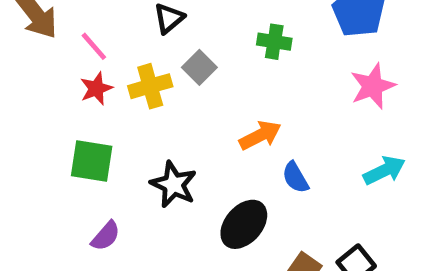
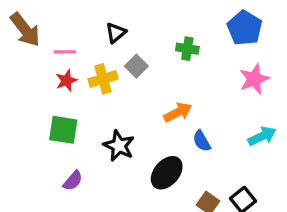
pink line: (94, 46) -> (65, 52), turned -50

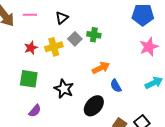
blue pentagon: (245, 28) -> (143, 15), turned -30
green cross: (187, 49) -> (94, 35), moved
pink line: (65, 52) -> (30, 15), moved

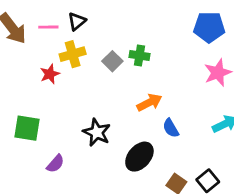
black triangle: (62, 18) -> (77, 21), moved
yellow cross: (54, 47) -> (73, 54), moved
green square: (29, 79) -> (27, 128), moved

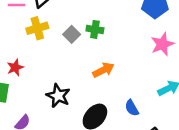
red star: (50, 74) -> (15, 67), moved
blue semicircle: (171, 128) -> (132, 108), moved

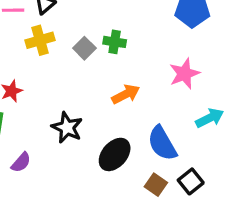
pink star: (162, 44) -> (184, 74), moved
blue semicircle: (132, 108) -> (162, 143), size x1.6

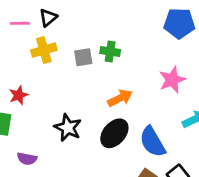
gray square: (84, 48) -> (83, 57), turned 36
black ellipse: (115, 154) -> (114, 133), moved
purple semicircle: (21, 162) -> (27, 159), turned 60

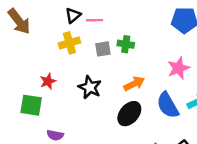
pink line: (20, 23) -> (95, 20), moved
black star: (68, 128) -> (90, 87), moved
blue semicircle: (152, 142) -> (168, 105), moved

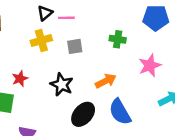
green cross: (126, 44) -> (118, 39), moved
blue semicircle: (168, 105) -> (120, 112), moved
black ellipse: (129, 114) -> (83, 114), moved

